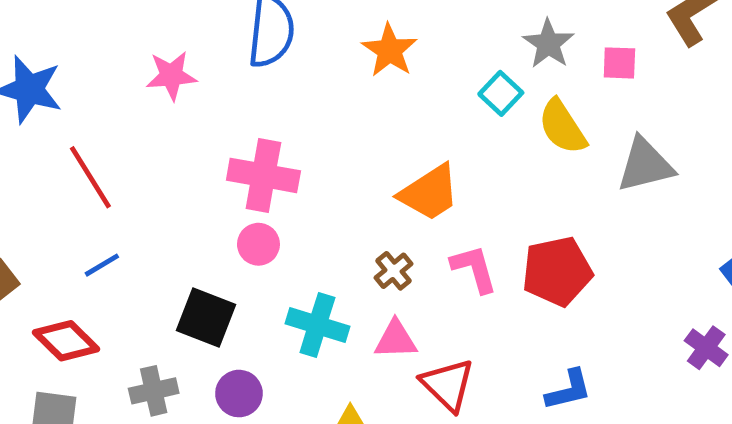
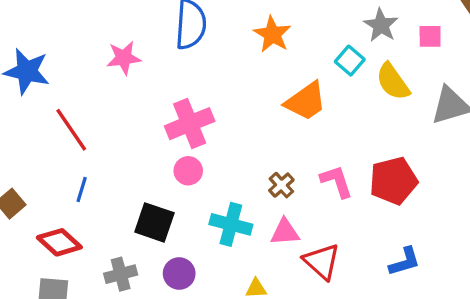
pink cross: (263, 175) -> (190, 124), turned -30
orange trapezoid: (429, 193) -> (306, 101), moved
blue line: (102, 265) -> (82, 189), turned -40

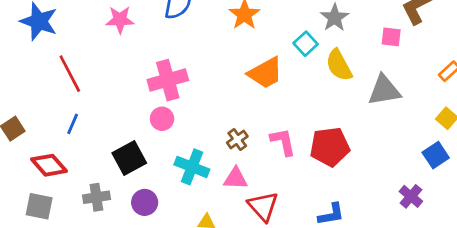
pink square: (430, 36) -> (391, 37), moved
black square: (154, 222) -> (129, 158), turned 36

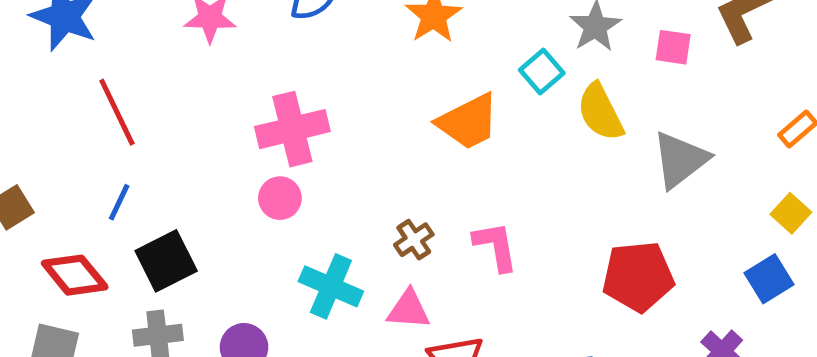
pink square: (391, 37) -> (673, 47), moved
gray triangle: (384, 90) -> (680, 160), turned -30
red pentagon: (330, 147) -> (638, 277), moved
black square: (129, 158) -> (166, 261), moved

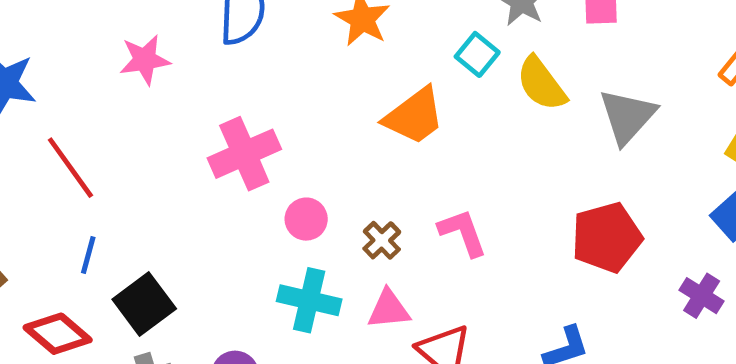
pink circle: (280, 198) -> (306, 219), moved

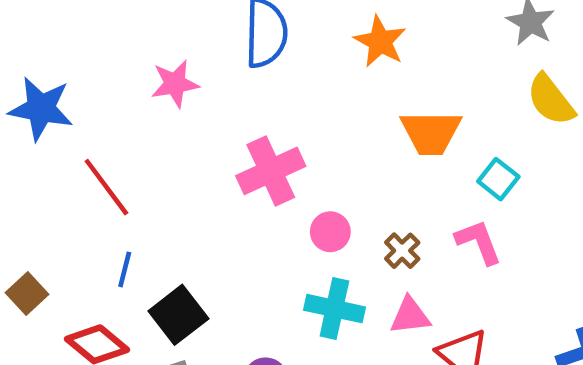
cyan square: (477, 54) -> (498, 179), moved
orange trapezoid: (414, 116) -> (431, 133), turned 38

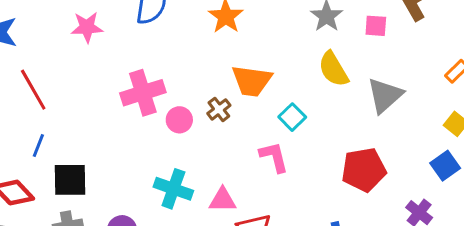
pink circle: (330, 232) -> (179, 120), moved
brown cross: (402, 251) -> (219, 109), moved
black square: (178, 315) -> (70, 180), turned 30

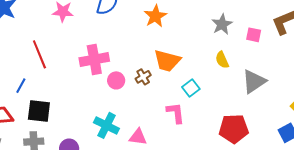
yellow semicircle: (333, 69) -> (222, 60), size x0.7
red line: (33, 90) -> (39, 54), moved

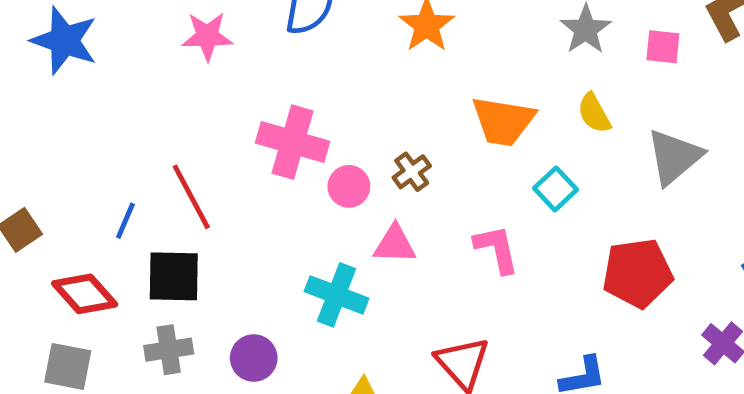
red line: (39, 54) -> (191, 197), moved
pink cross: (94, 60) -> (293, 142), turned 32
orange trapezoid: (167, 61) -> (503, 121), moved
cyan square: (191, 88) -> (556, 189), moved
pink triangle: (138, 137) -> (395, 244), moved

